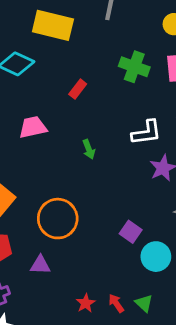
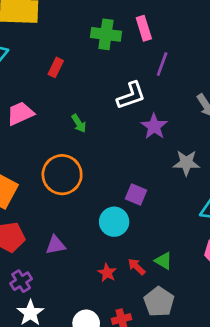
orange circle: (58, 219) -> (62, 175), moved
cyan circle: (156, 257) -> (114, 222), moved

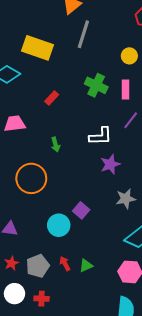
gray star: (186, 163) -> (126, 199), turned -30
green triangle: (163, 261) -> (86, 266), turned 48
red star: (107, 273) -> (11, 263), moved
gray pentagon: (159, 302) -> (38, 266), moved

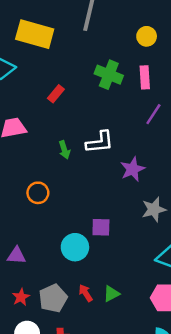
white L-shape: (101, 136) -> (100, 142), moved
orange circle: (31, 178) -> (38, 193), size x0.6
purple square: (81, 210) -> (101, 227), turned -35

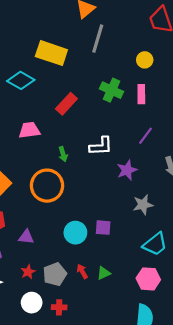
red rectangle: (56, 94) -> (66, 104), size x1.5
purple line: (153, 114) -> (146, 136), moved
green arrow: (64, 150) -> (63, 154), moved
orange circle: (38, 193) -> (47, 186), size x1.8
purple square: (101, 227) -> (103, 228), moved

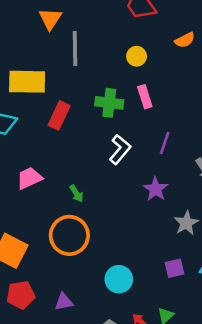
red rectangle: (66, 104) -> (59, 115), moved
white L-shape: (101, 146) -> (120, 149), moved, turned -30
purple square: (103, 228) -> (174, 268), moved

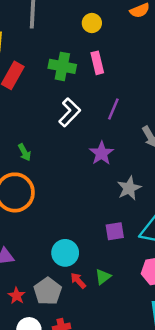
cyan circle: (119, 279) -> (65, 253), moved

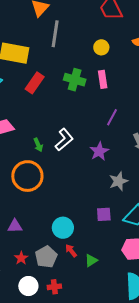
white L-shape: (70, 112) -> (64, 140), moved
green triangle: (103, 277) -> (91, 260), moved

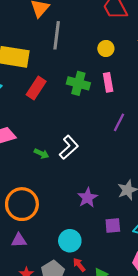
green arrow: (38, 145) -> (41, 154), turned -40
purple star: (99, 151) -> (88, 198), moved
orange circle: (27, 176) -> (22, 204), moved

